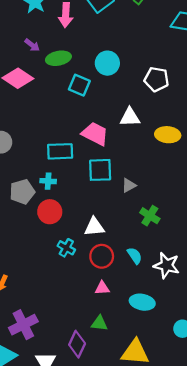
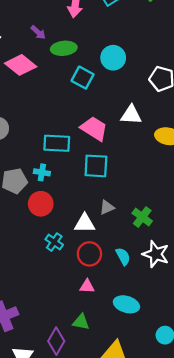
gray triangle: (129, 185) -> (107, 207), moved
white star: (167, 265) -> (156, 254), moved

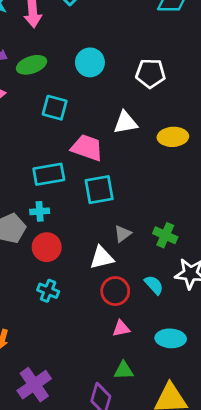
cyan square: (83, 78) -> (55, 108), moved
cyan cross: (54, 242) -> (48, 291), moved

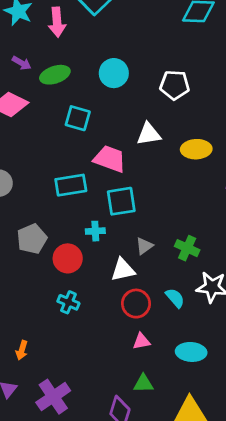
cyan cross: (40, 211) -> (95, 231), moved

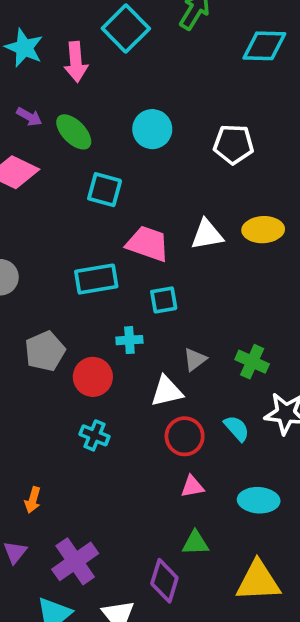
green ellipse: (55, 75) -> (74, 132), turned 64
white triangle: (149, 134) -> (207, 235), moved
cyan square: (121, 201) -> (164, 300), size x0.7

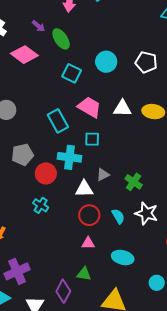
cyan circle: (152, 129) -> (106, 62), moved
cyan rectangle: (96, 279) -> (58, 121), turned 60
cyan cross: (129, 340) -> (69, 157), size x1.6

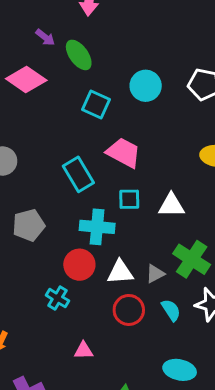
white triangle: (122, 108) -> (171, 205), moved
red circle: (46, 173) -> (79, 265), moved
gray triangle: (103, 175) -> (155, 274), moved
green cross: (134, 182) -> (192, 259), size x1.4
pink triangle: (88, 243) -> (84, 351), moved

